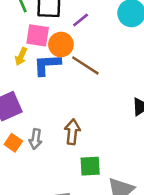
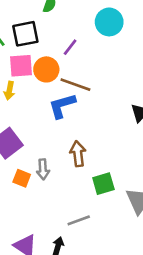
purple line: (81, 20) -> (70, 47), moved
blue L-shape: (47, 65) -> (62, 106), moved

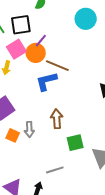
purple line: (70, 47) -> (41, 41), moved
pink square: (21, 66) -> (16, 49), turned -30

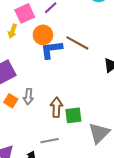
orange circle: (36, 53) -> (43, 35), moved
brown line: (57, 66) -> (77, 43), moved
brown arrow: (57, 119) -> (56, 107), moved

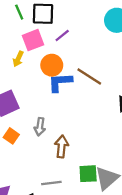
gray arrow: (28, 97) -> (40, 127), moved
green square: (73, 115) -> (88, 174), moved

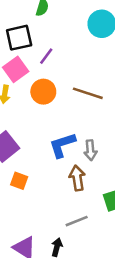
blue L-shape: (60, 82) -> (62, 145), moved
gray arrow: (40, 127) -> (90, 150), moved

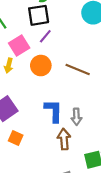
black square: (19, 38) -> (39, 15), moved
blue L-shape: (62, 145) -> (53, 111), turned 105

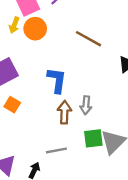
orange circle: (41, 66) -> (35, 29), moved
gray arrow: (76, 117) -> (86, 105), moved

